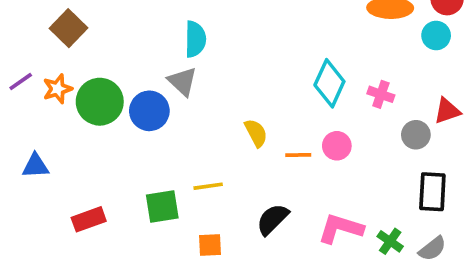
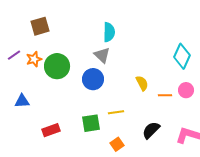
brown square: (68, 28) -> (40, 26), turned 30
blue circle: (149, 111) -> (93, 79), moved
orange square: (210, 245) -> (117, 144), turned -32

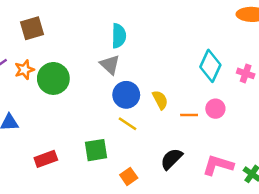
blue circle: (93, 79) -> (126, 95), moved
yellow line: (116, 112) -> (127, 124), moved, turned 42

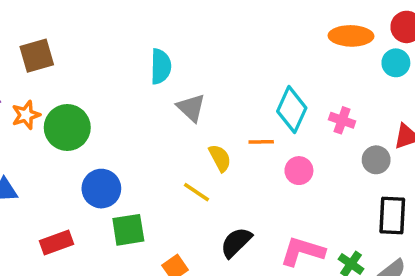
gray triangle: (110, 65) -> (191, 108), moved
blue circle: (126, 95) -> (101, 189), moved
orange line: (189, 115) -> (261, 142), moved
yellow line: (127, 124) -> (197, 192), moved

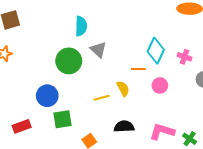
green circle: (67, 127) -> (69, 61), moved
yellow semicircle: (220, 158) -> (123, 89), moved
yellow line: (197, 192) -> (102, 98), turned -49
black semicircle: (236, 242) -> (124, 126), turned 42

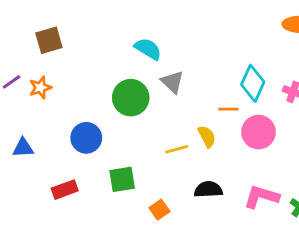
cyan semicircle: (81, 26) -> (148, 49), turned -60
pink circle: (160, 85) -> (259, 132), size x1.5
blue circle: (47, 96) -> (86, 138), moved

